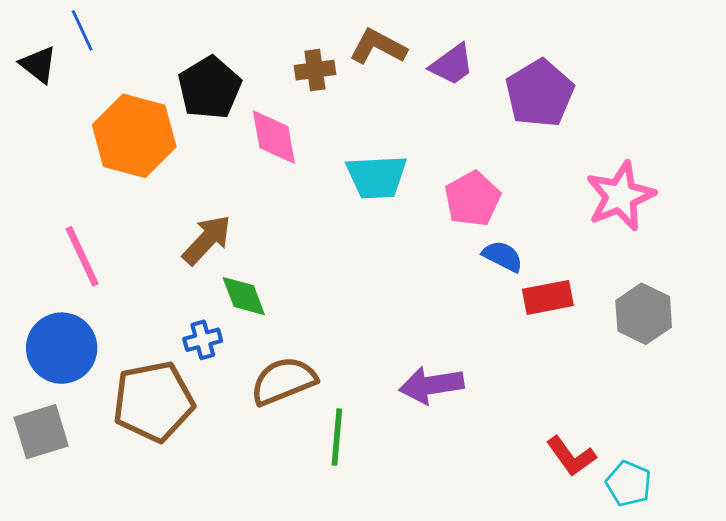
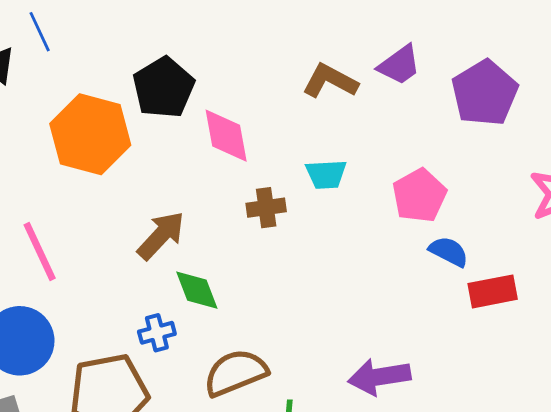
brown L-shape: (378, 47) -> (330, 81), moved
brown cross: (315, 70) -> (266, 208), moved
cyan trapezoid: (377, 177) -> (326, 174), size x0.7

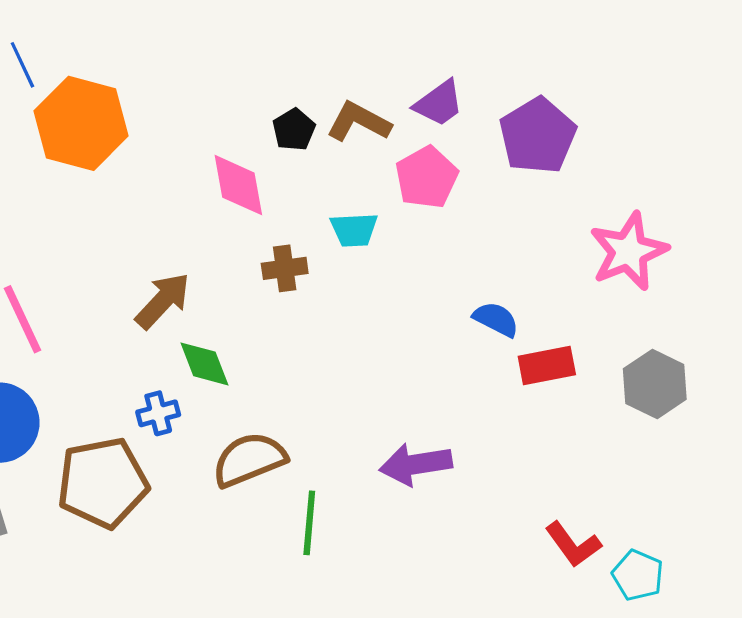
black pentagon: (164, 88) -> (294, 130), moved, size x0.6
orange hexagon: (90, 134) -> (81, 123), moved
pink pentagon: (419, 196) -> (427, 177), moved

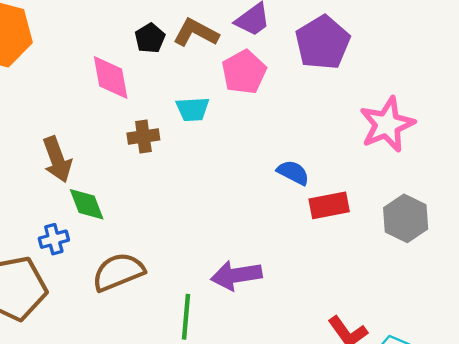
brown arrow: (163, 301) -> (57, 159), turned 117
green line: (309, 523) -> (186, 317), moved

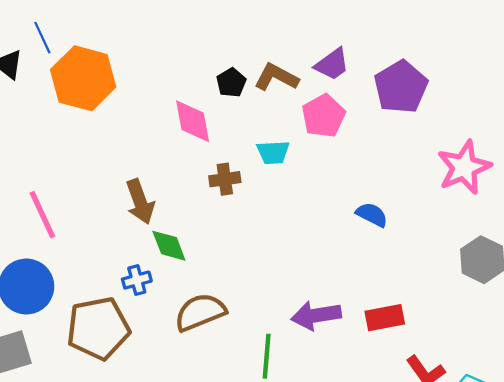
red rectangle: (329, 205) -> (385, 318), moved

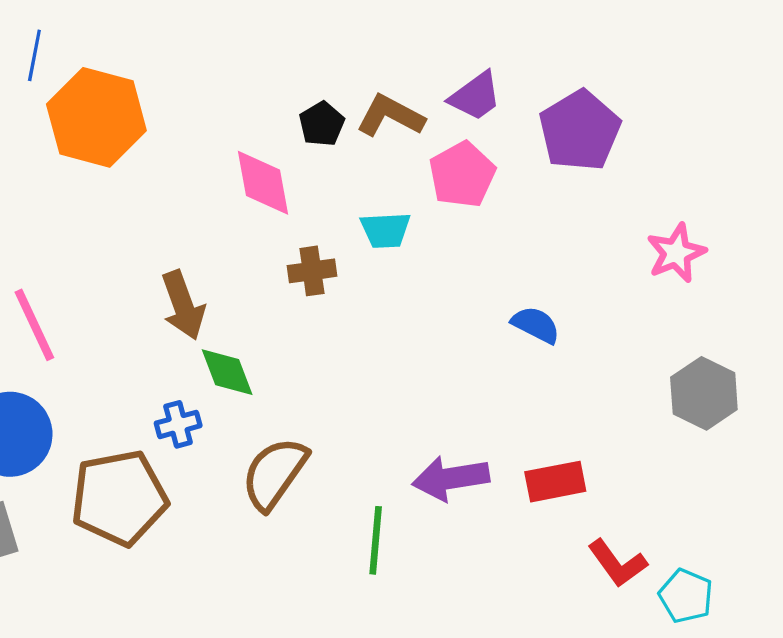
blue line: (42, 38) -> (34, 55), turned 36
pink star: (464, 167) -> (676, 253), size x0.7
brown semicircle: (200, 312) -> (274, 473), turned -33

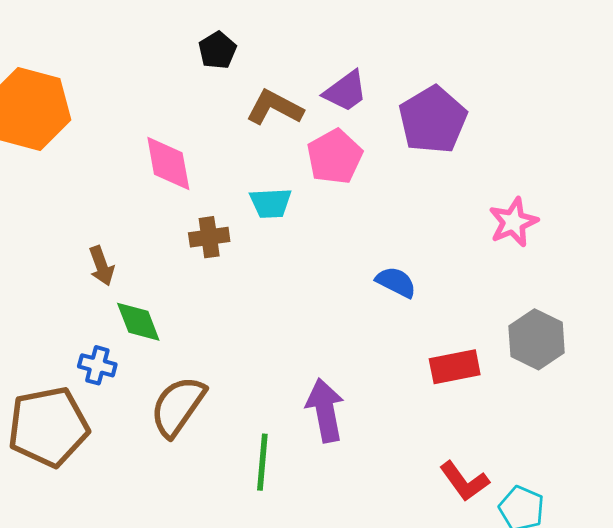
black pentagon: (322, 124) -> (217, 50), moved
brown arrow: (183, 305) -> (101, 266), size x0.7
blue cross: (178, 424) -> (97, 365), turned 30
purple arrow: (451, 478) -> (325, 410), turned 88
red rectangle: (555, 482) -> (455, 367), moved

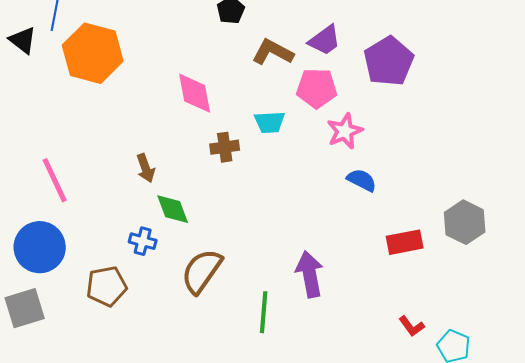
pink pentagon: (335, 157) -> (317, 88), turned 30
pink star: (513, 222) -> (345, 131), moved
brown pentagon: (48, 427) -> (107, 286), size x0.7
red L-shape: (464, 481) -> (412, 326), size x0.7

